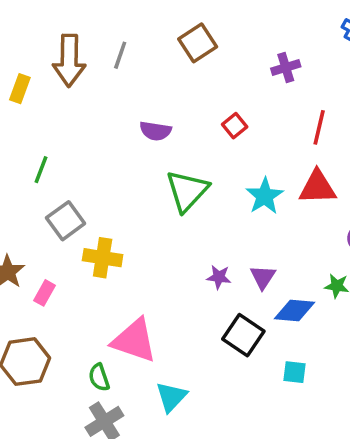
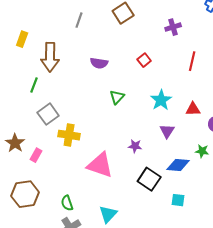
brown arrow: (69, 60) -> (50, 57), moved
red triangle: (317, 187) -> (193, 109), moved, size x0.7
green triangle: (187, 191) -> (117, 97), size x0.6
purple triangle: (263, 277) -> (167, 131), moved
pink triangle: (134, 340) -> (100, 165), moved

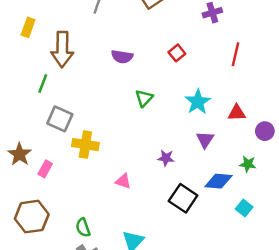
gray square: (48, 114) -> (60, 119), turned -30
pink triangle: (100, 165) -> (123, 181), size x0.5
cyan square: (178, 200) -> (244, 208), moved, turned 32

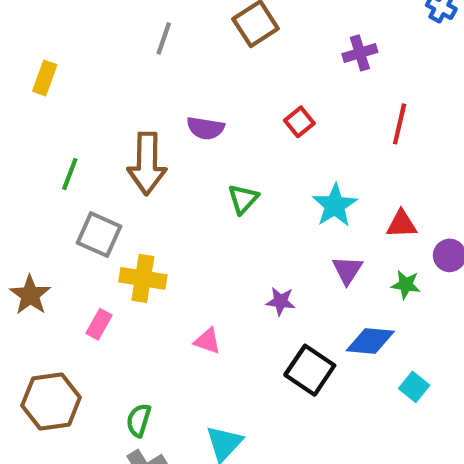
brown arrow: (62, 49) -> (147, 164), moved
green star: (248, 164) -> (406, 285), moved
pink rectangle: (45, 169) -> (99, 324), moved
green semicircle: (83, 228) -> (139, 420), turned 36

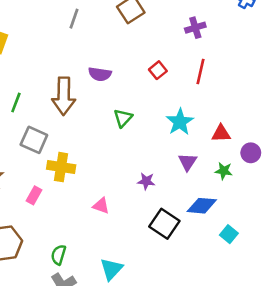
red line: (400, 124) -> (200, 72), moved

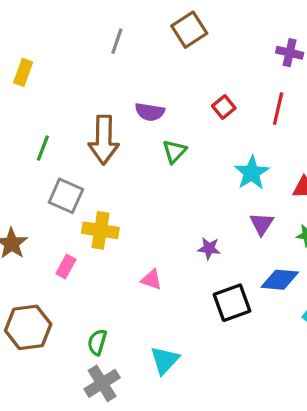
purple cross: (195, 28) -> (290, 53), moved, turned 30
green triangle: (123, 118) -> (174, 151), moved
black square: (164, 224) -> (232, 303), turned 36

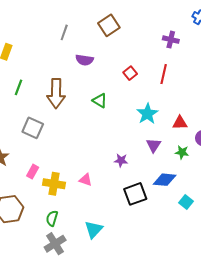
purple semicircle: (150, 112) -> (84, 60), moved
green line: (43, 148) -> (18, 87), moved
green triangle: (174, 151) -> (100, 101), turned -42
yellow cross: (100, 230) -> (54, 184), moved

